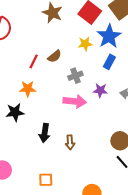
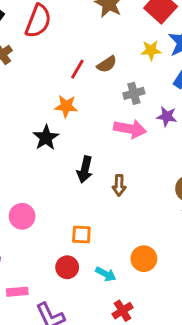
black star: (15, 112) -> (46, 138), turned -30

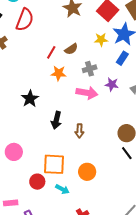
orange star: (66, 106) -> (59, 73), moved
orange square: (81, 235) -> (54, 164), size x1.6
orange circle: (144, 259) -> (87, 172), moved
red circle: (67, 267) -> (37, 182), moved
cyan arrow: (106, 274) -> (62, 189), moved

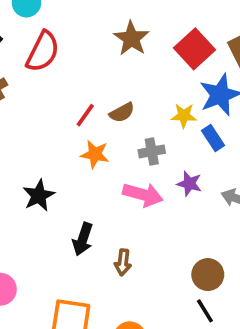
yellow star: (101, 40) -> (184, 116), moved
blue rectangle: (122, 58) -> (213, 138), turned -72

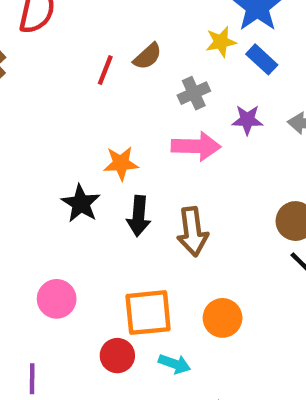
orange star: (95, 154) -> (121, 163), moved
black star: (39, 195) -> (81, 203), moved
brown arrow: (123, 262) -> (192, 232), size x1.5

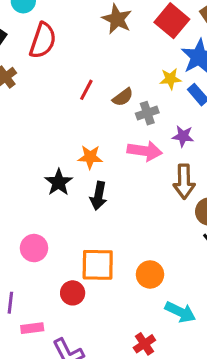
brown semicircle: (148, 56) -> (123, 97), moved
brown arrow: (192, 232) -> (184, 182), moved
cyan arrow: (174, 364) -> (180, 312), moved, size x1.4

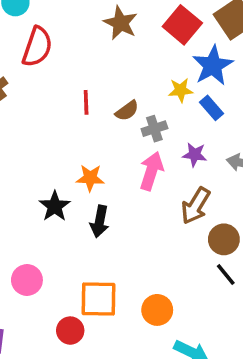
red line: (86, 90) -> (86, 102), turned -30
pink arrow: (145, 151) -> (151, 171), turned -80
brown arrow: (184, 182) -> (196, 206), turned 32

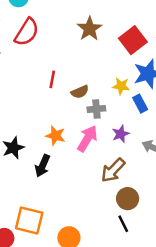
purple star: (195, 155) -> (121, 134), turned 30
orange star: (90, 178) -> (55, 136), moved

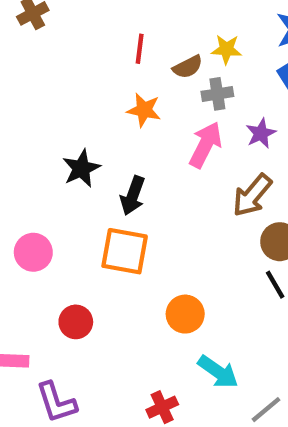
yellow star: (121, 86) -> (226, 49), moved
orange star: (55, 136) -> (144, 110), moved
orange square: (29, 221) -> (125, 251), moved

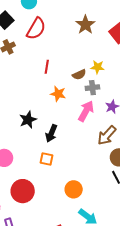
red line: (140, 49) -> (47, 67), moved
orange square: (125, 251) -> (47, 159), size x0.6
red circle: (76, 322) -> (23, 191), size x1.5

